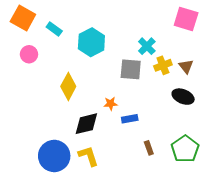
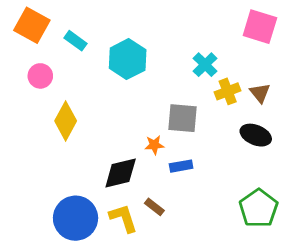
gray square: (131, 69) -> (183, 118), moved
yellow diamond: (68, 86) -> (66, 121), moved
brown rectangle: (149, 148) -> (154, 207), moved, turned -32

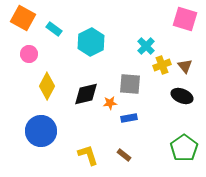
black diamond: (121, 173) -> (86, 94), moved
brown rectangle: (154, 207) -> (124, 155), moved
blue circle: (76, 218) -> (41, 131), moved

